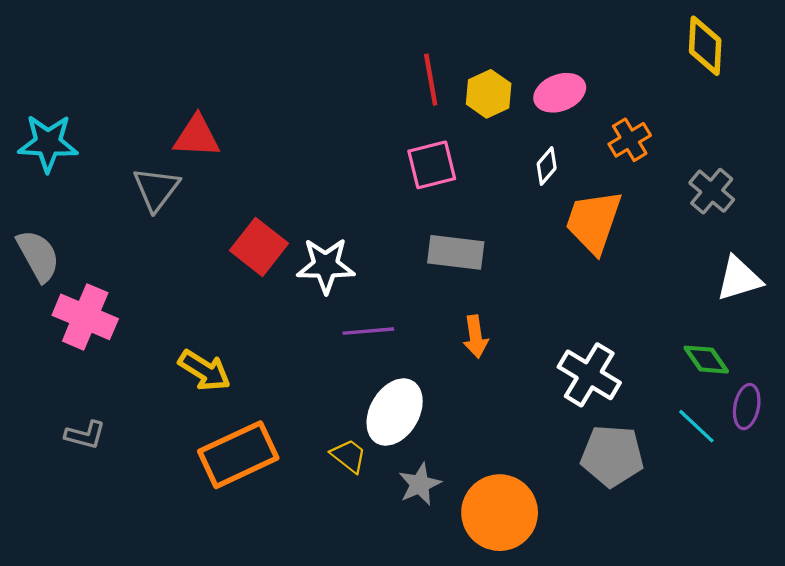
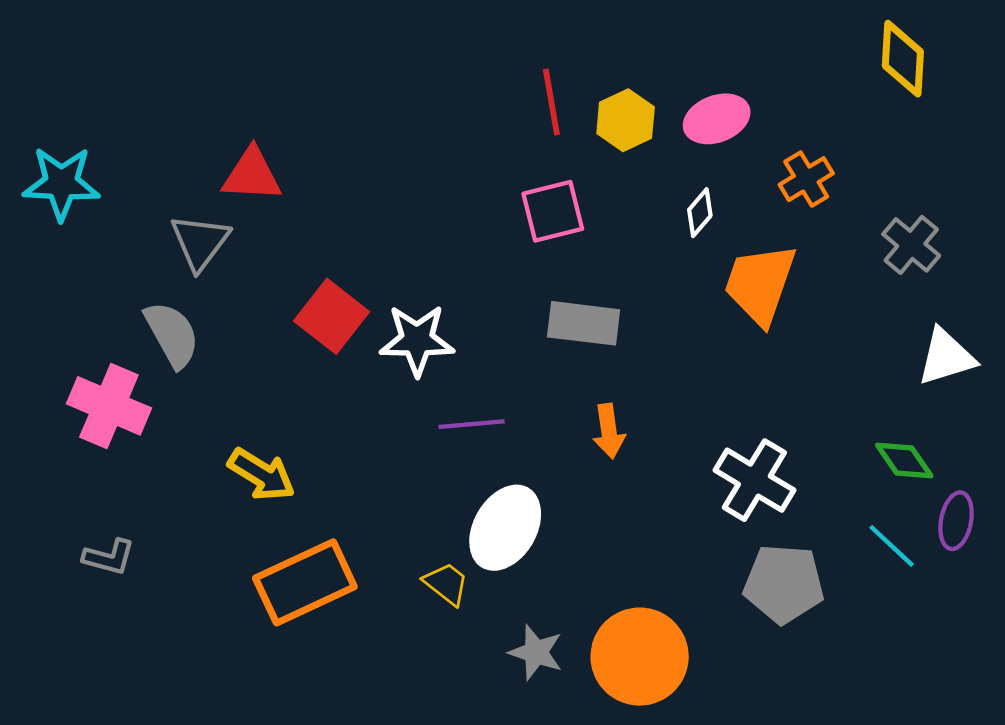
gray semicircle: (38, 256) -> (172, 334), moved
gray star: (420, 484) -> (536, 652), moved, turned -30

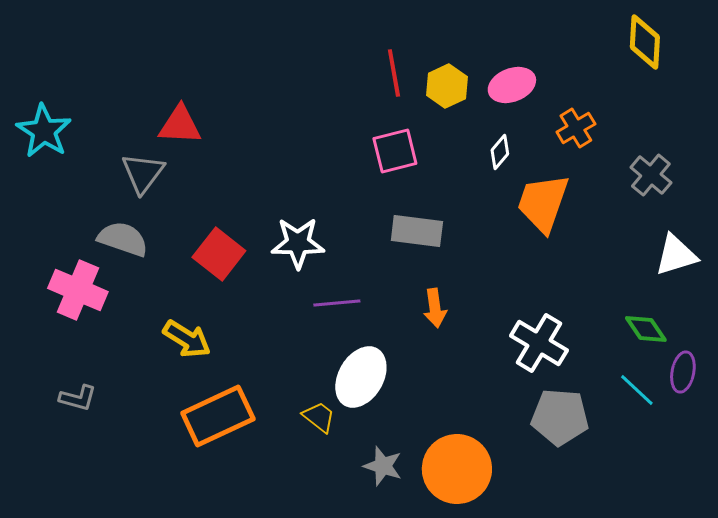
cyan star: (61, 183) -> (44, 131), turned 30
red square: (332, 316) -> (219, 254), moved
gray semicircle: (172, 334) -> (123, 239), turned -42

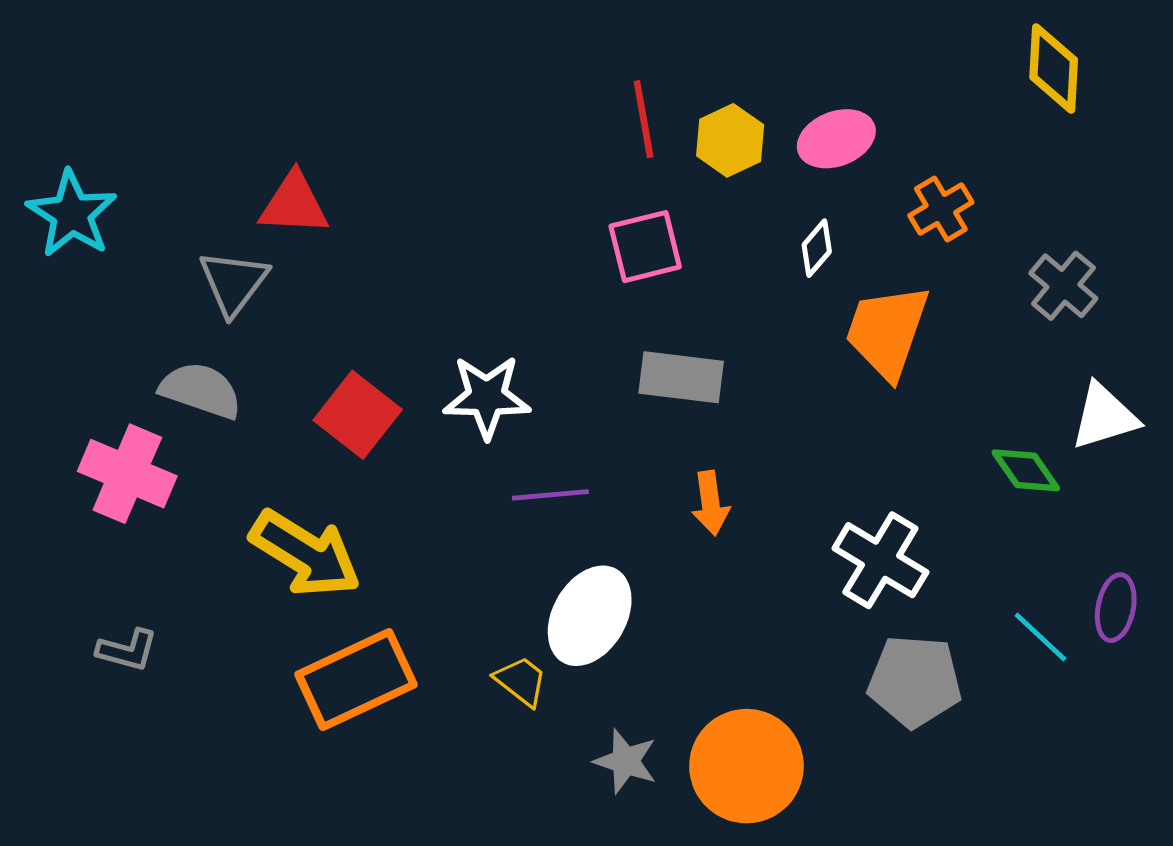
green diamond: (646, 329) -> (1026, 470), moved
yellow arrow: (187, 339) -> (305, 554), size x1.4

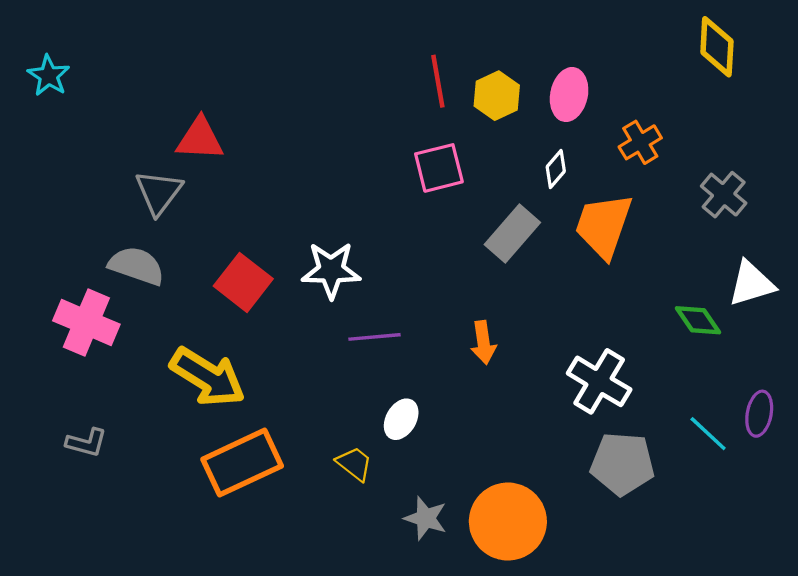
pink ellipse: (836, 139) -> (569, 95), turned -57
cyan star: (72, 214) -> (49, 76), moved, size x0.7
gray rectangle: (681, 377) -> (512, 234), moved, turned -56
white ellipse: (590, 616) -> (401, 419), size x0.6

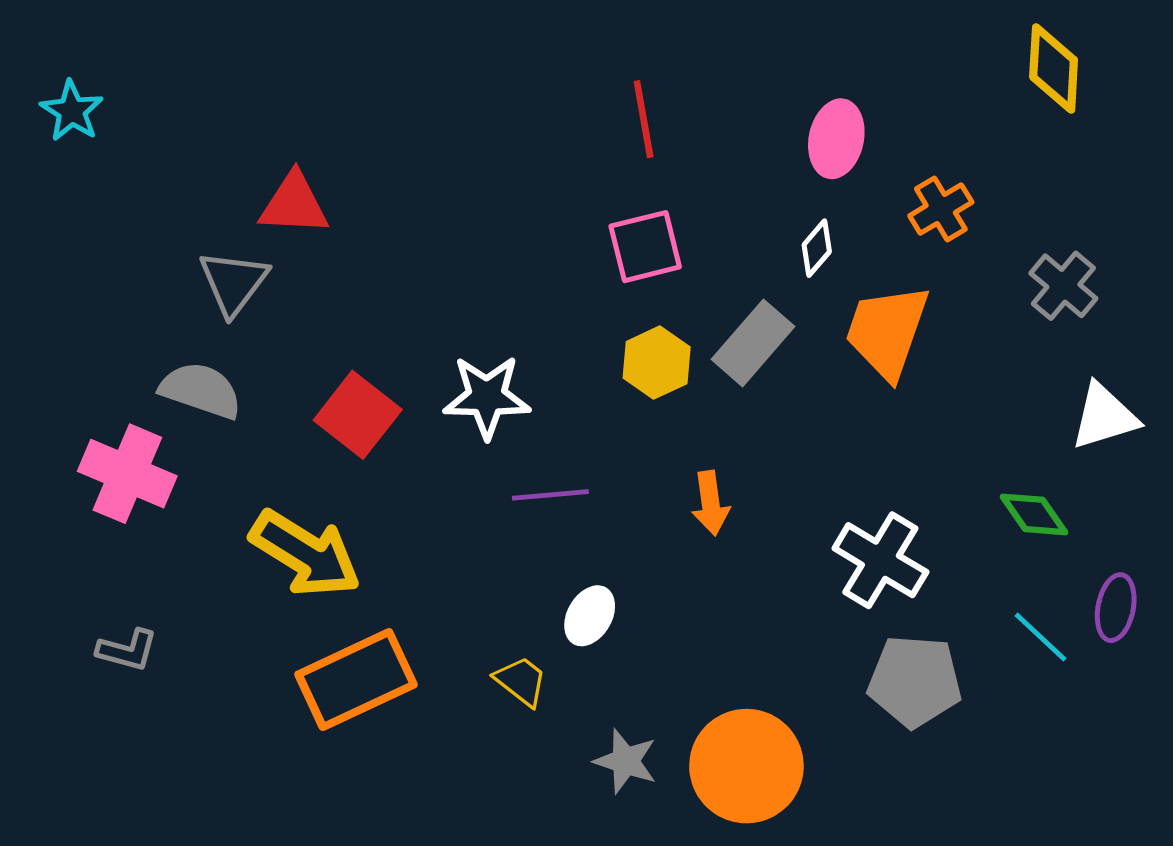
yellow hexagon: (497, 96) -> (657, 363), moved
green diamond: (698, 320) -> (1034, 514), moved

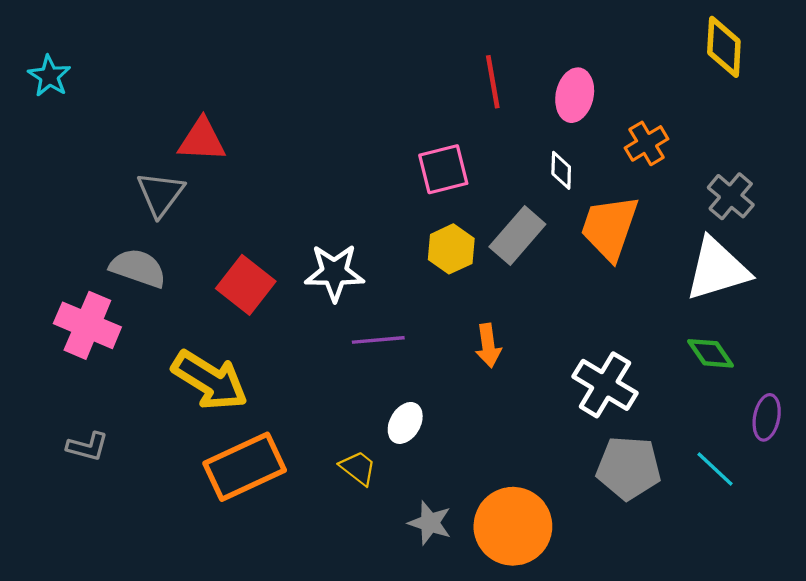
red line: (644, 119) -> (493, 82), moved
white diamond: (817, 248) -> (561, 170), turned -39
white triangle: (1104, 416) -> (717, 269), moved, size x1.4
cyan line: (1041, 637) -> (715, 469), moved

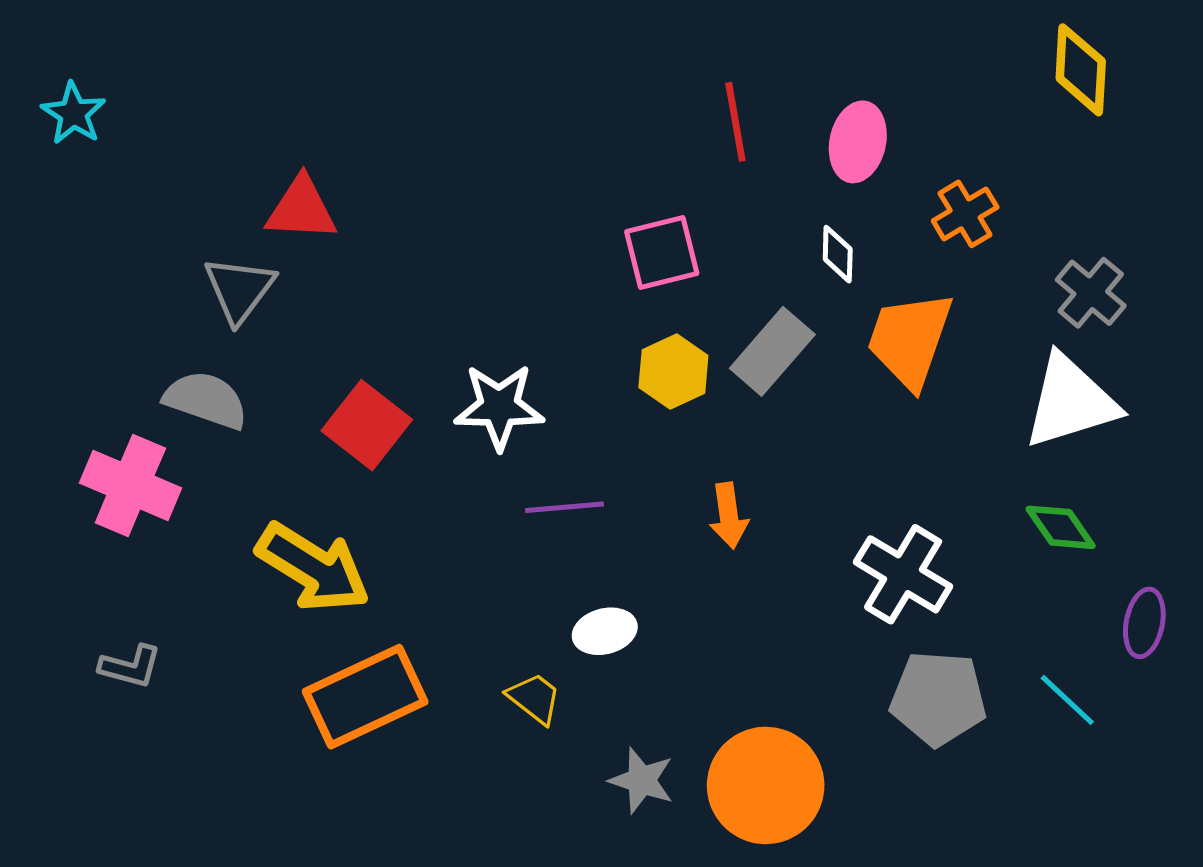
white ellipse: (405, 423) -> (605, 631), turned 45

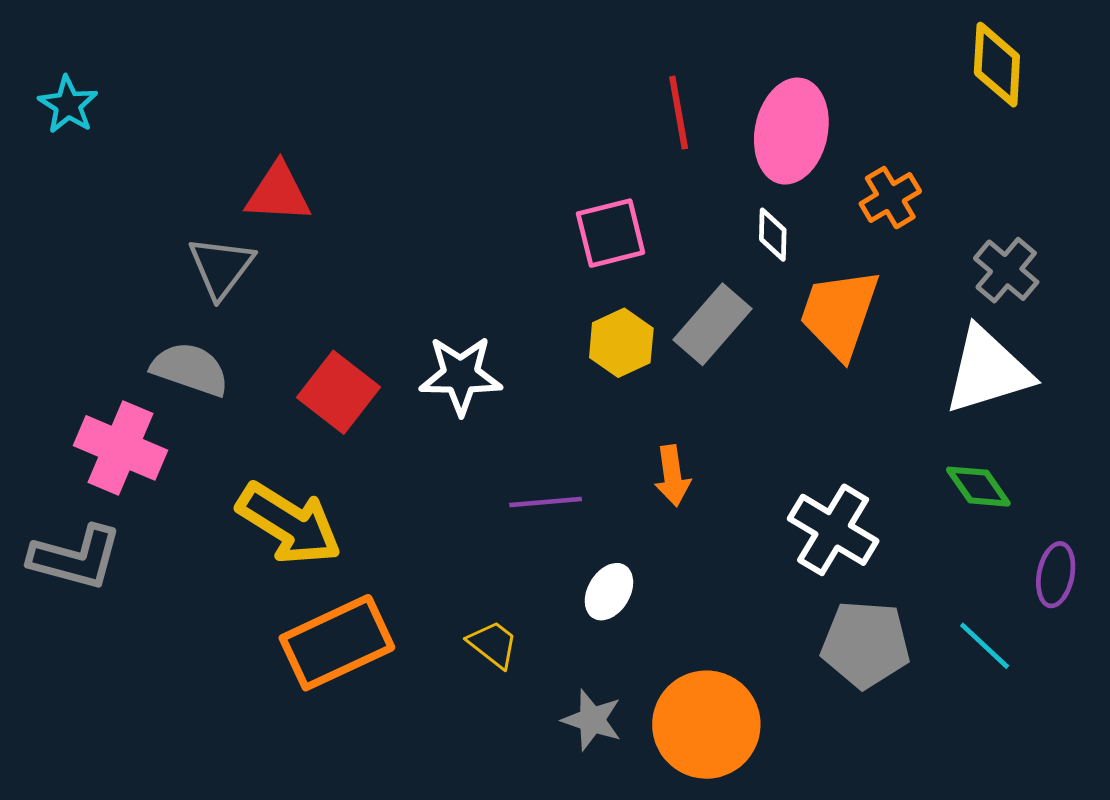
pink ellipse: (858, 142) -> (791, 131), size x1.4
purple line: (564, 507) -> (546, 502), moved
white ellipse: (605, 631) -> (609, 592), moved, turned -44
gray L-shape: (130, 666) -> (76, 558), moved, size x1.6

